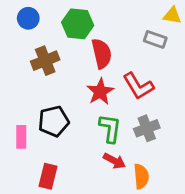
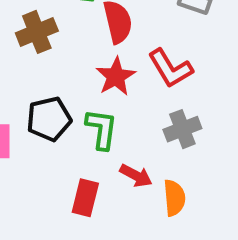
green L-shape: (110, 128) -> (102, 129), moved
red rectangle: (48, 176) -> (85, 198), moved

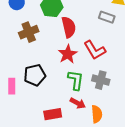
green L-shape: (102, 129) -> (76, 80), moved
gray cross: (182, 129) -> (101, 80), turned 36
red rectangle: (85, 198) -> (53, 114), turned 66

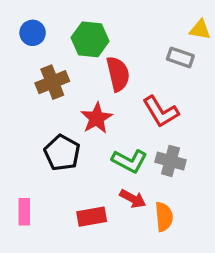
red star: (68, 54) -> (97, 118), moved
black pentagon: (35, 75) -> (62, 153), turned -30
green L-shape: (76, 80) -> (129, 161), turned 110
pink rectangle: (12, 86) -> (24, 212), moved

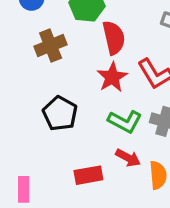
red star: (97, 118) -> (112, 77), moved
pink rectangle: (24, 212) -> (24, 189), moved

